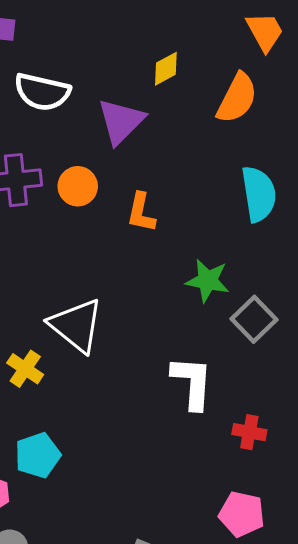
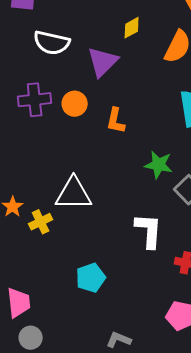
white triangle: (76, 325) -> (74, 194), turned -39
yellow cross: (25, 369) -> (41, 222), turned 30
cyan pentagon: (38, 455) -> (91, 278), moved

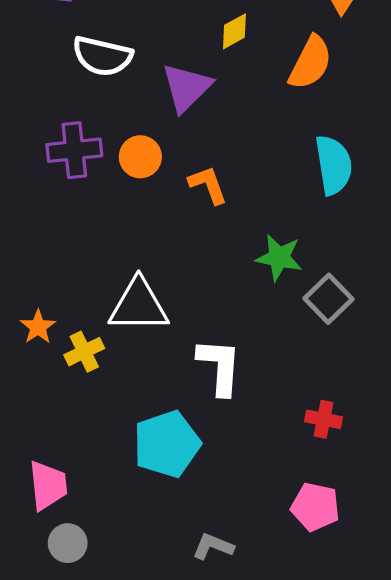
orange L-shape: (116, 121) -> (208, 185), turned 148
white L-shape: (149, 231) -> (220, 366), moved
cyan pentagon: (91, 278) -> (167, 444), size x1.4

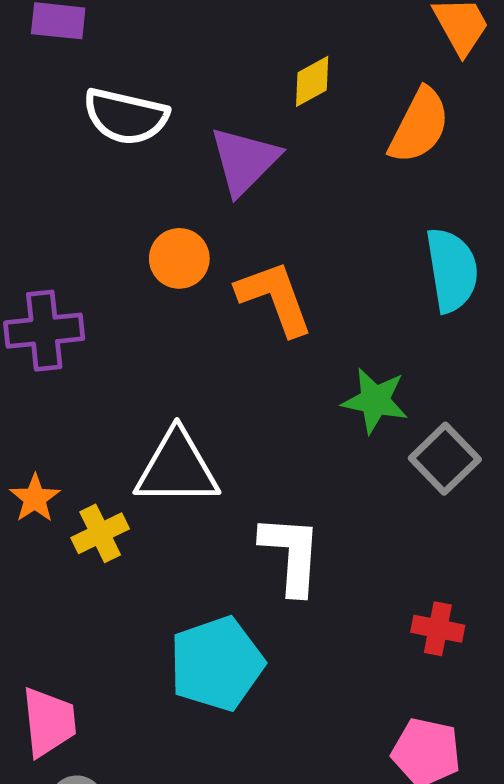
purple cross: (74, 150) -> (44, 331), moved
orange L-shape: (208, 185) -> (275, 298), size x1.4

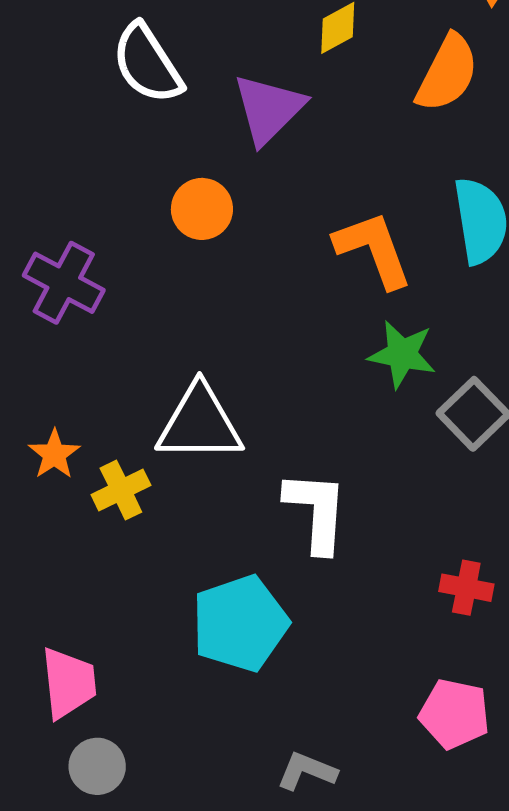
white semicircle: (126, 116) -> (147, 64), turned 44
orange L-shape: (275, 298) -> (373, 249), moved
purple cross: (44, 331) -> (64, 283), turned 34

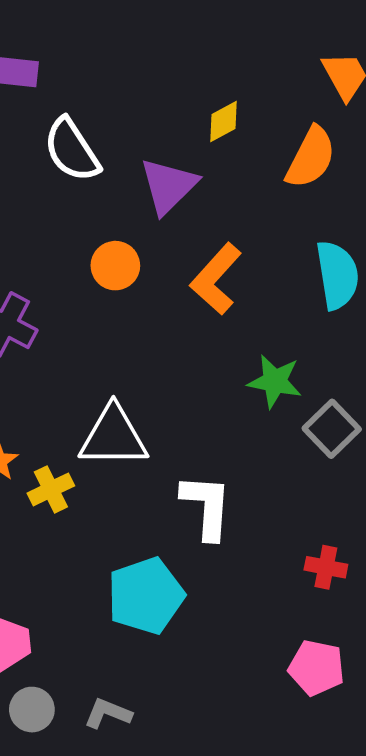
orange L-shape: (373, 249) -> (216, 279), moved, turned -118
gray L-shape: (307, 771) -> (108, 713), moved

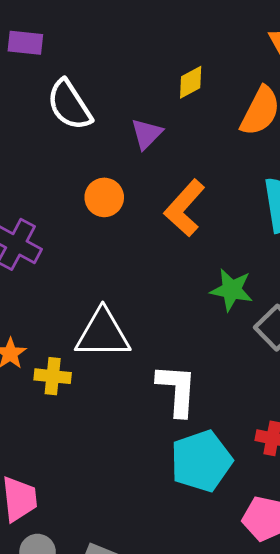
purple triangle: (168, 186) -> (147, 134), size x0.7
yellow cross: (51, 489) -> (53, 376), turned 32
cyan pentagon: (146, 596) -> (201, 461), moved

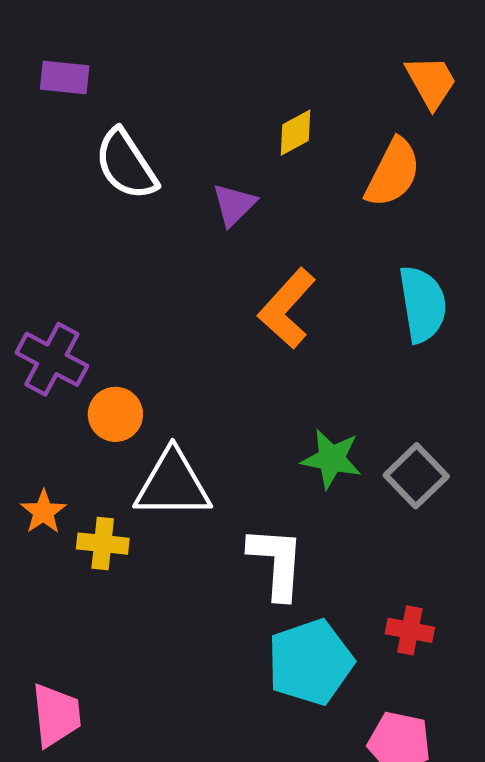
orange circle: (104, 197) -> (115, 414), moved
green star: (232, 290) -> (331, 459), moved

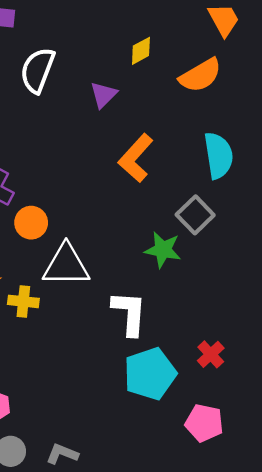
white semicircle: (126, 164) -> (38, 70), turned 54
orange semicircle: (393, 173) -> (200, 75), turned 33
gray square: (416, 476) -> (195, 215), moved
red cross: (410, 630) -> (211, 354), turned 36

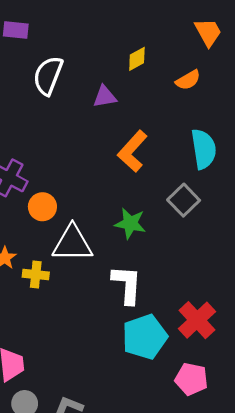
orange semicircle: (200, 75) -> (188, 80), size x0.7
purple triangle: (103, 95) -> (105, 97), turned 35
green star: (163, 250) -> (130, 223), moved
red cross: (211, 354) -> (197, 320), size x1.6

